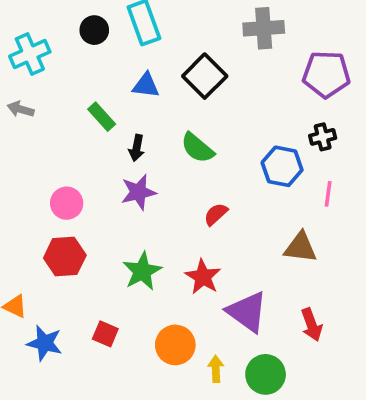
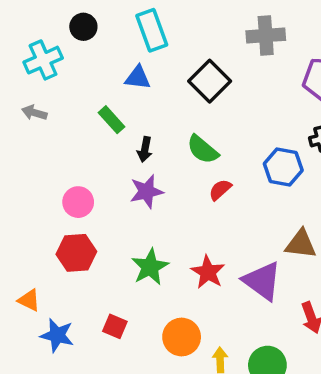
black circle: (94, 30) -> (83, 27), moved
blue triangle: (146, 85) -> (138, 78), moved
red semicircle: (216, 214) -> (220, 190), moved
purple triangle: (247, 312) -> (262, 281), moved

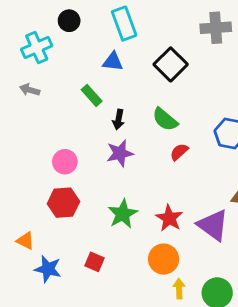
orange circle: (182, 337) -> (164, 259), moved

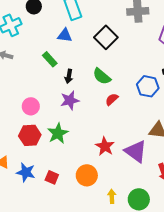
green star: (123, 214) -> (58, 133), moved
orange circle: (164, 259) -> (87, 175), moved
blue star: (48, 269) -> (26, 172), moved

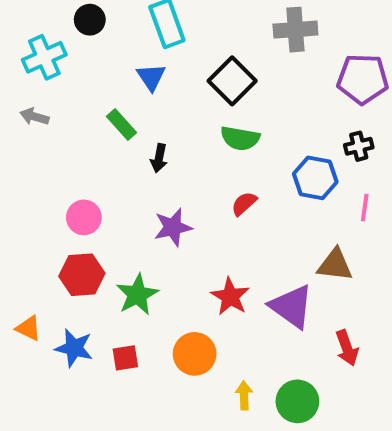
blue triangle: (65, 35) -> (151, 77), turned 49
green semicircle: (102, 76) -> (240, 138), moved, turned -30
purple star: (70, 100) -> (173, 227), moved
green star: (58, 133) -> (137, 295), moved
red square: (52, 177) -> (125, 358), turned -32

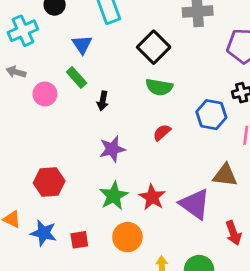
blue triangle: (151, 77) -> (82, 44), moved
pink circle: (84, 217) -> (45, 94), moved
green star: (137, 295) -> (114, 196), moved

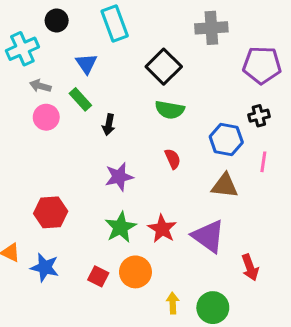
gray arrow: (16, 72) -> (40, 86), moved
red semicircle: (162, 133) -> (173, 159), turned 108
brown triangle: (225, 175) -> (225, 186), moved
red square: (79, 240) -> (98, 276), moved, turned 36

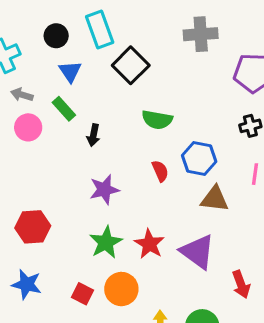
black circle: (57, 20) -> (56, 36), moved
black square: (164, 67) -> (131, 65), moved
blue hexagon: (226, 140) -> (199, 159), moved

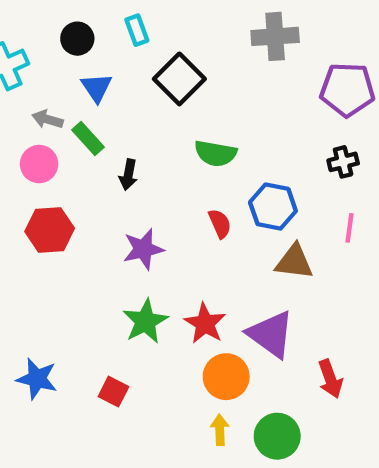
cyan rectangle: (100, 30) -> (137, 30), size x0.6
gray arrow: (22, 95) -> (48, 119), moved
red hexagon: (33, 227) -> (50, 230), moved
orange circle: (121, 289) -> (226, 377), moved

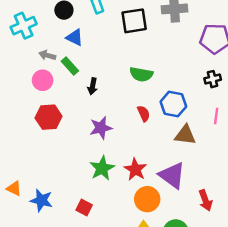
black square: (179, 79) -> (134, 21), moved, turned 36
blue triangle: (96, 87) -> (75, 37), turned -30

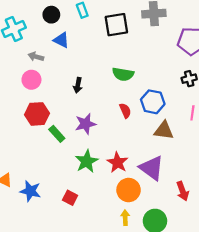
green rectangle: (70, 66) -> (57, 134), moved

